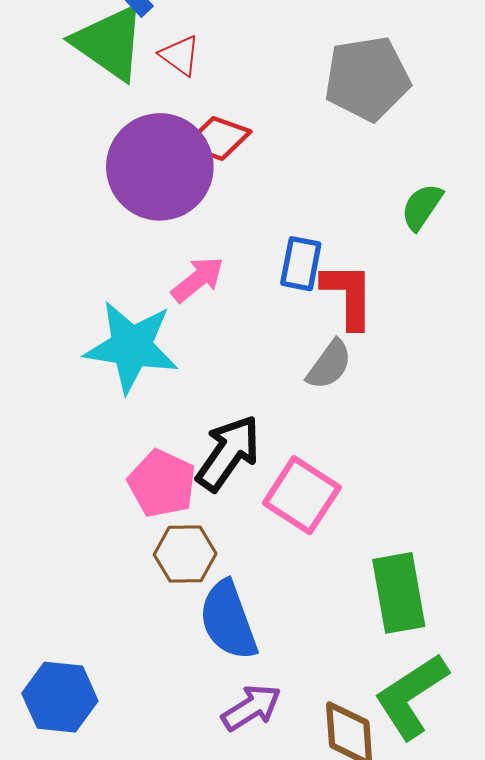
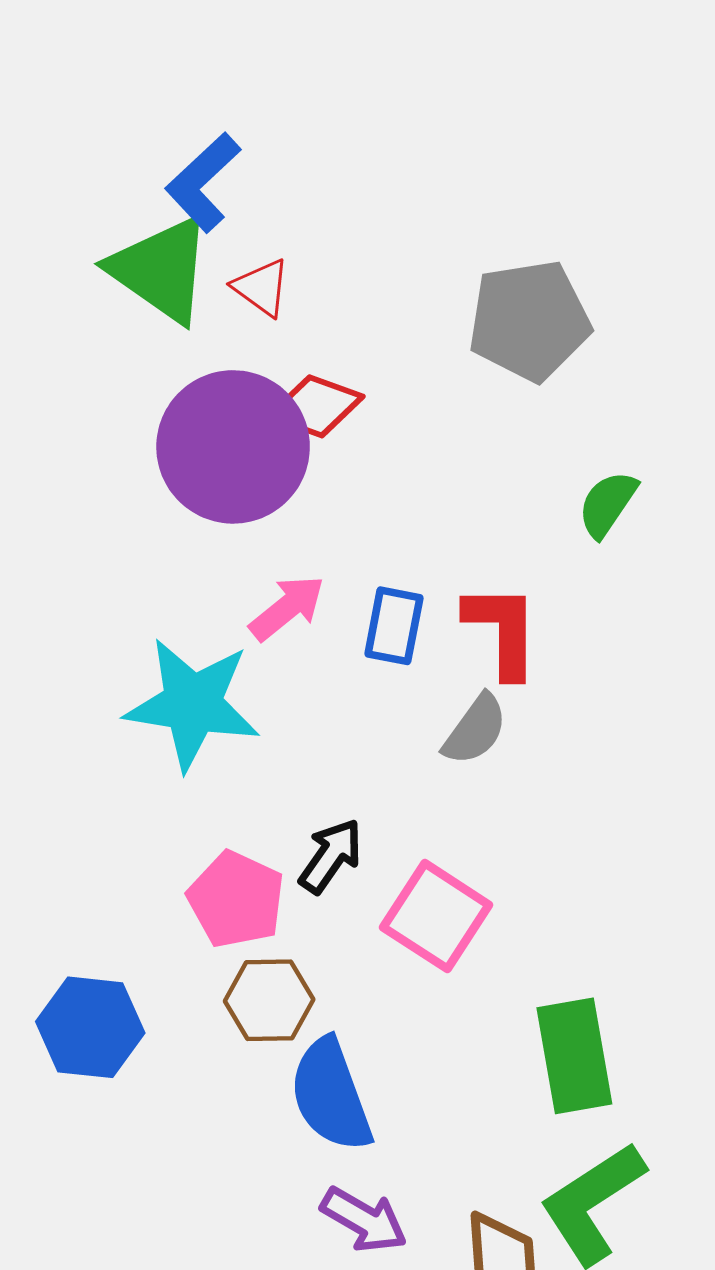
blue rectangle: (301, 264) -> (394, 626), moved
black arrow: (228, 453) -> (331, 856), size x0.7
blue hexagon: (60, 697) -> (90, 1027), moved
purple arrow: (251, 708) -> (364, 1220), turned 62

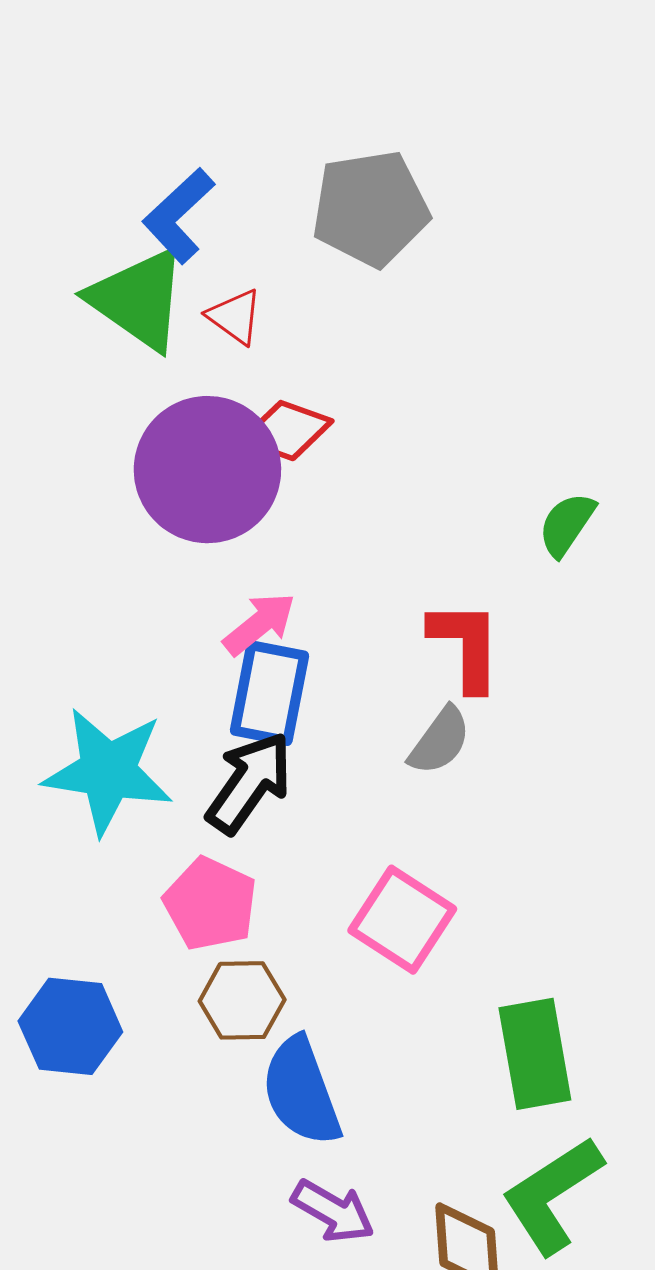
gray pentagon: (529, 321) -> (370, 208), moved
blue rectangle: (394, 626) -> (269, 693), moved, size x1.4
cyan star: (192, 704) -> (108, 771), moved
black arrow: (331, 856) -> (249, 783), moved, size x1.4

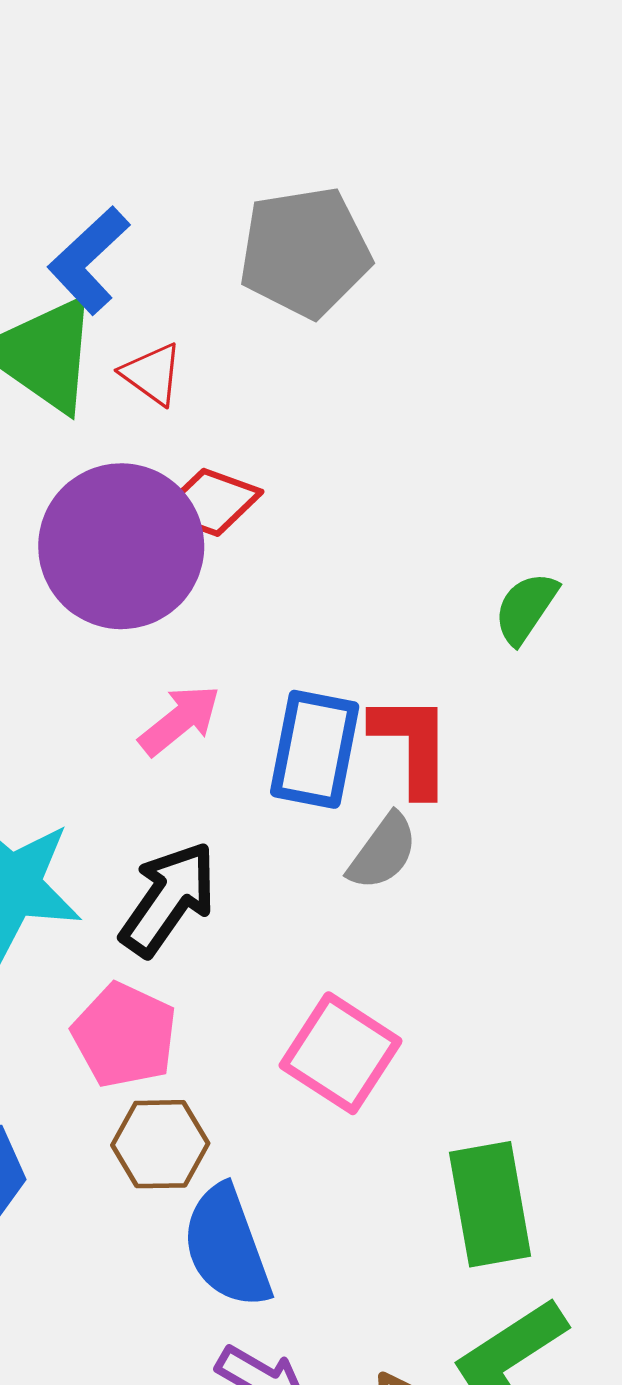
blue rectangle: (269, 693) -> (315, 749), moved

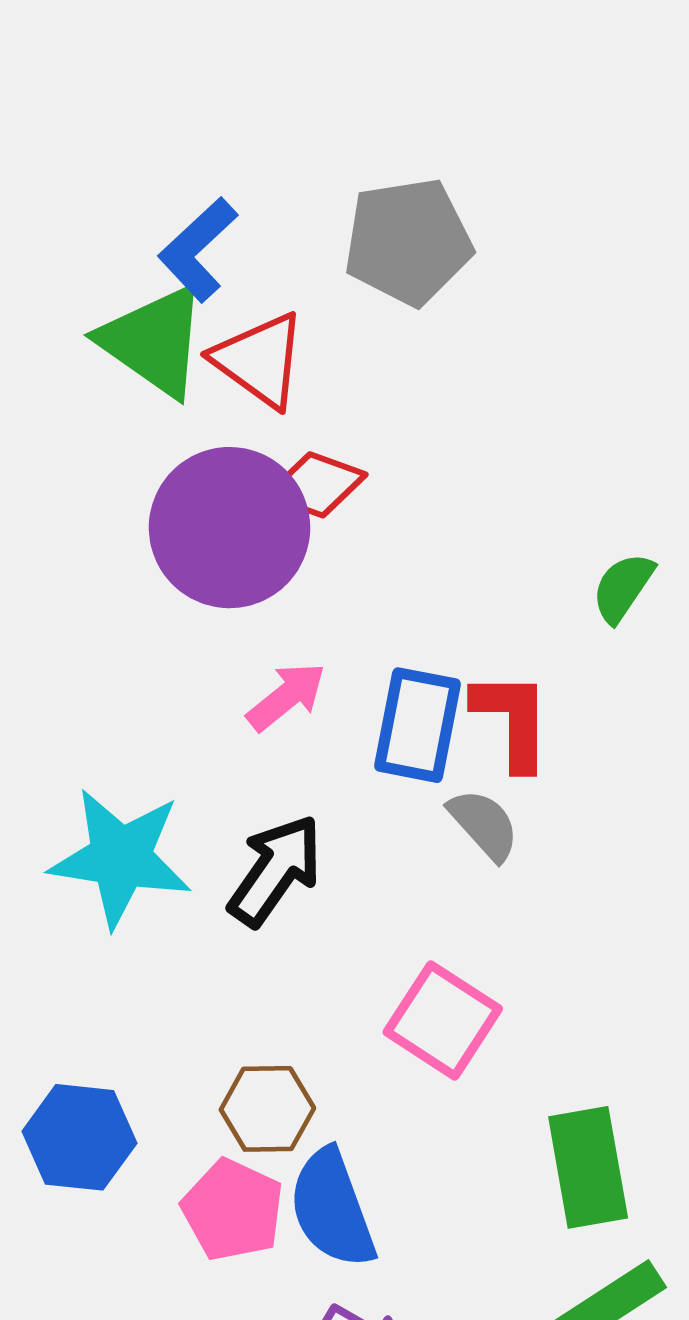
red triangle: (152, 374) -> (260, 360), size x1.6
gray semicircle: (383, 852) -> (484, 825), turned -78
pink pentagon: (124, 1035) -> (233, 1210), moved

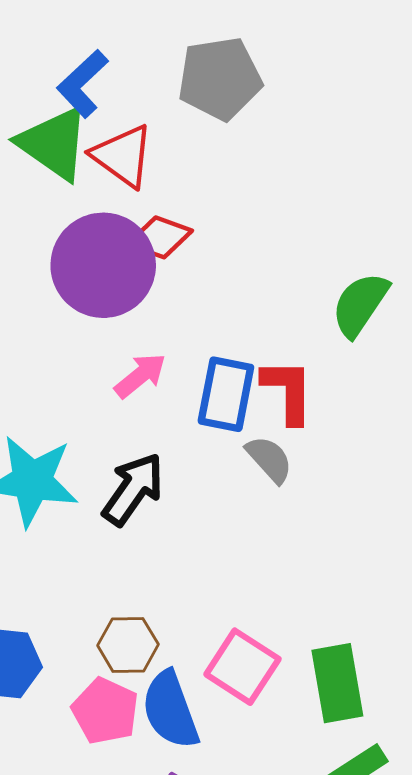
green semicircle: (623, 588) -> (360, 304), size x1.4
pink square: (443, 1020) -> (242, 667), moved

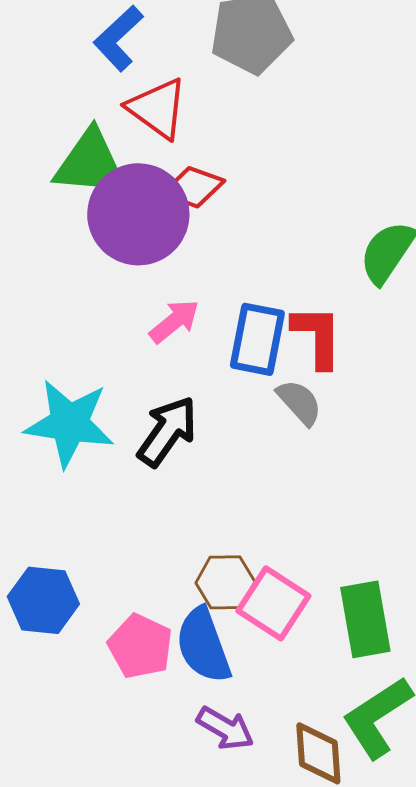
green triangle: (54, 144) -> (90, 163), moved, turned -30
brown hexagon: (128, 645) -> (225, 582), moved

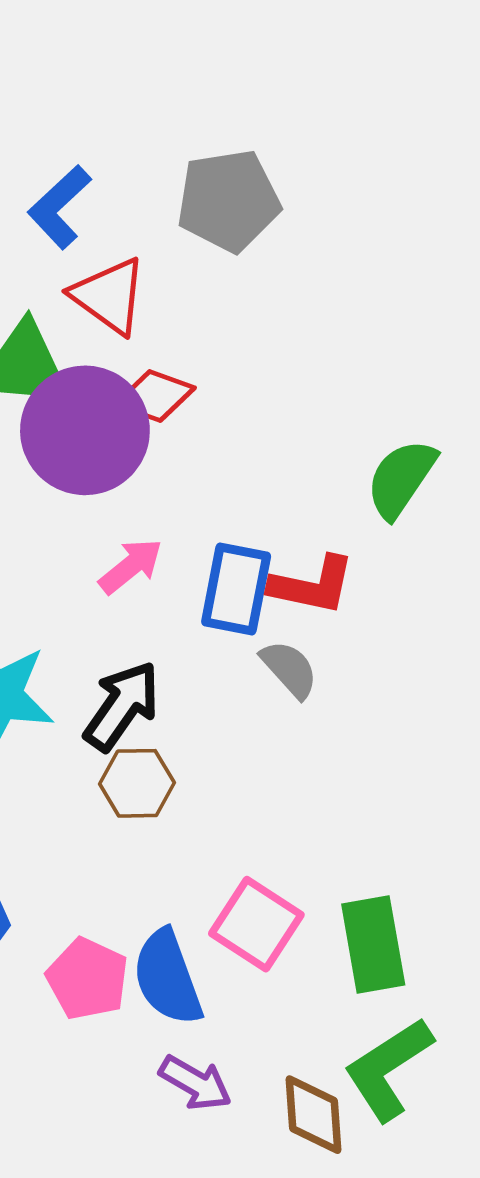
red L-shape: (317, 336) -> (312, 585), turned 102
brown hexagon: (225, 582) -> (137, 783), moved

